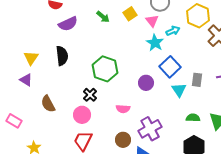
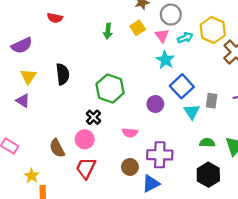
green arrow: (103, 17) -> (108, 31), turned 56
purple semicircle: (68, 24) -> (22, 45), moved
cyan arrow: (173, 31) -> (185, 38), moved
brown semicircle: (48, 104) -> (57, 148), moved
purple cross: (150, 129) -> (160, 155), turned 30

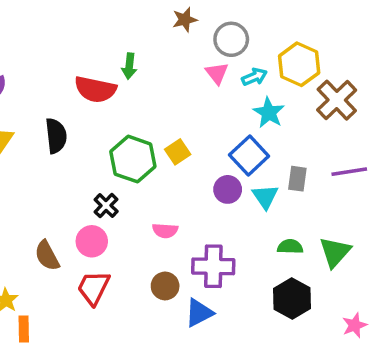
red semicircle: (55, 18) -> (95, 89), moved, size x1.6
yellow square: (138, 28) -> (178, 152), moved
cyan star: (165, 60) -> (269, 113), moved
purple circle: (155, 104) -> (228, 189), moved

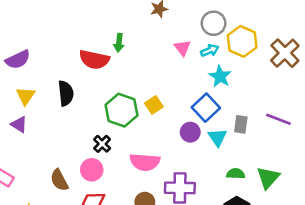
gray circle: (231, 39) -> (214, 23), moved
brown cross: (337, 100) -> (285, 53), moved
purple line: (349, 172) -> (278, 119), turned 30
pink semicircle: (165, 231) -> (145, 162), size x1.6

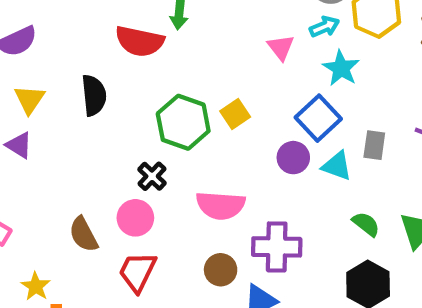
pink triangle: (182, 48) -> (281, 47), moved
cyan triangle: (217, 137) -> (337, 166), turned -36
green semicircle: (236, 174) -> (366, 224), turned 36

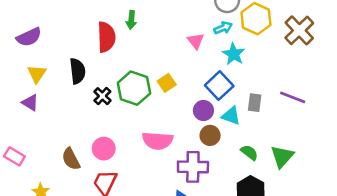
red semicircle: (140, 41) -> (106, 37), turned -104
black cross: (152, 176) -> (102, 96), moved
brown circle: (221, 270) -> (210, 135), moved

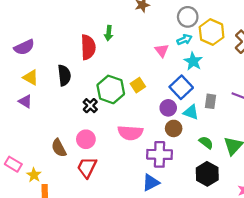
yellow triangle: (37, 74) -> (31, 78), turned -35
black cross: (102, 96) -> (90, 106), moved
pink rectangle: (14, 156) -> (13, 164), moved

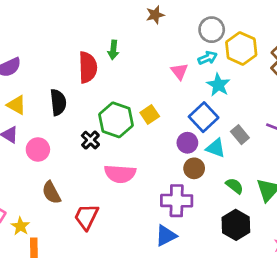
gray rectangle: (210, 101) -> (240, 135), turned -48
pink semicircle: (130, 133) -> (120, 174), moved
pink circle: (86, 139) -> (38, 149), moved

